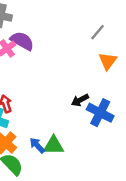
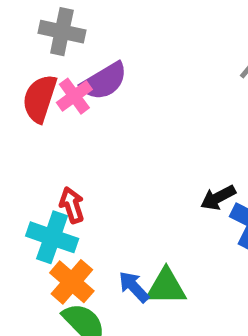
purple semicircle: (22, 41) -> (104, 81), turned 120

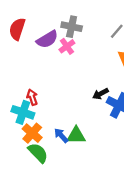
gray cross: (62, 32) -> (72, 27), moved
pink cross: (74, 96) -> (67, 46), moved
red semicircle: (40, 98) -> (17, 29), moved

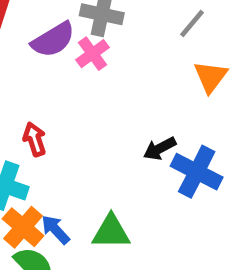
red arrow: (32, 97) -> (35, 139), moved
blue arrow: (61, 135) -> (55, 230), moved

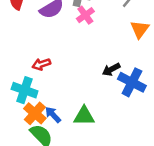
pink cross: (92, 54) -> (85, 15), moved
red arrow: (35, 139) -> (41, 64), turned -90

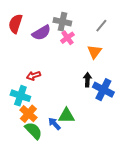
orange triangle: (140, 29) -> (94, 52), moved
black arrow: (111, 69) -> (87, 80), turned 120
blue arrow: (53, 115) -> (54, 124), moved

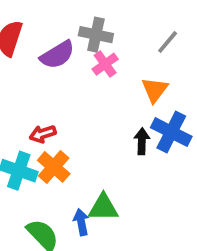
blue cross: (103, 90) -> (171, 132), moved
orange cross: (28, 114) -> (54, 167), moved
blue arrow: (54, 124) -> (81, 222), turned 32

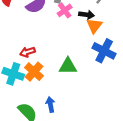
black arrow: (142, 141) -> (87, 15), moved, turned 96
green triangle: (103, 207) -> (68, 66), moved

